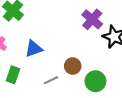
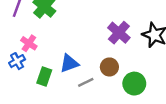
purple cross: (92, 19) -> (119, 33), moved
blue triangle: (34, 49) -> (69, 63), moved

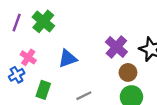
blue triangle: (69, 63) -> (68, 59), moved
brown circle: (109, 67) -> (128, 72), moved

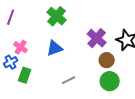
green cross: (43, 21) -> (57, 16), moved
green rectangle: (43, 90) -> (25, 75), moved

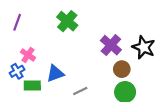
blue triangle: (55, 48) -> (55, 73), moved
green rectangle: (25, 75) -> (32, 85), turned 70

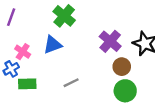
blue triangle: (55, 73) -> (53, 45), moved
gray line: (80, 91) -> (71, 83), moved

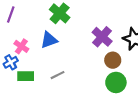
gray line: (71, 83) -> (57, 75), moved

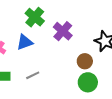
purple cross: (102, 37) -> (63, 31), moved

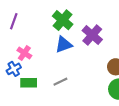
blue triangle: (25, 42) -> (64, 45), moved

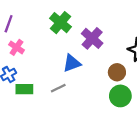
blue triangle: (64, 45) -> (72, 63), moved
pink cross: (24, 53) -> (16, 47), moved

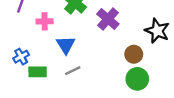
pink cross: (16, 47) -> (45, 21), moved, turned -35
blue triangle: (72, 63) -> (66, 45), moved, turned -42

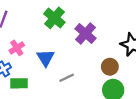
pink cross: (45, 21) -> (17, 48), moved, turned -32
gray line: (73, 71) -> (67, 78), moved

